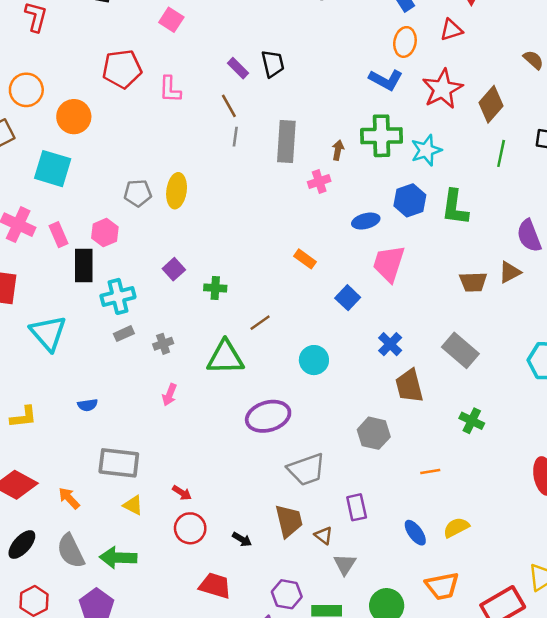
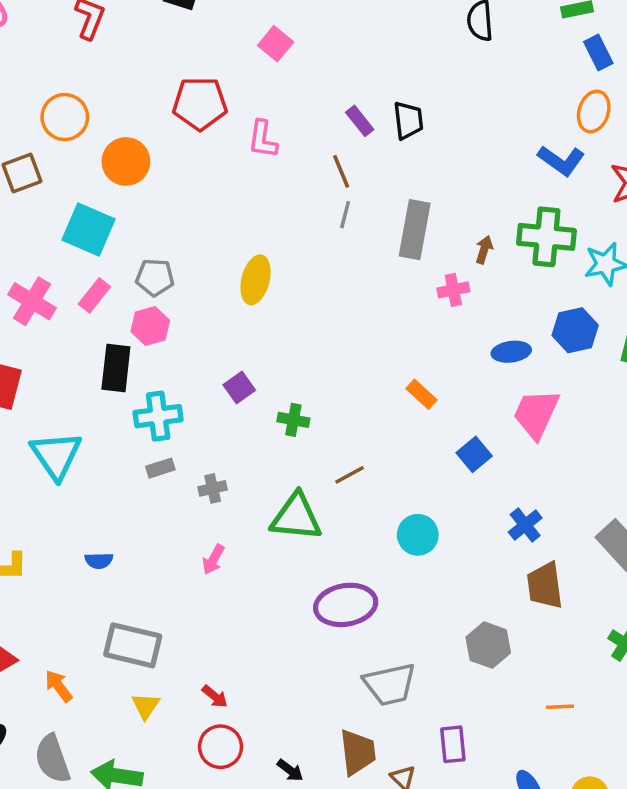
gray pentagon: (138, 193) -> (155, 277), moved
pink rectangle: (58, 235) -> (94, 295), moved, turned 55
yellow triangle: (133, 505) -> (146, 706), turned 30

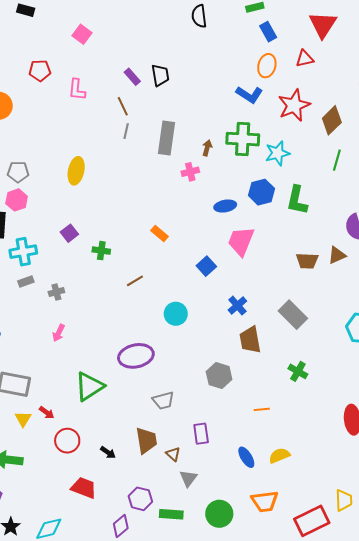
red pentagon: (200, 103) -> (40, 71), size x0.7
orange rectangle: (421, 394) -> (160, 233), moved
green triangle: (296, 517) -> (89, 386), moved, turned -36
gray trapezoid: (390, 684) -> (163, 401), size x0.7
red arrow: (215, 696) -> (47, 413), moved

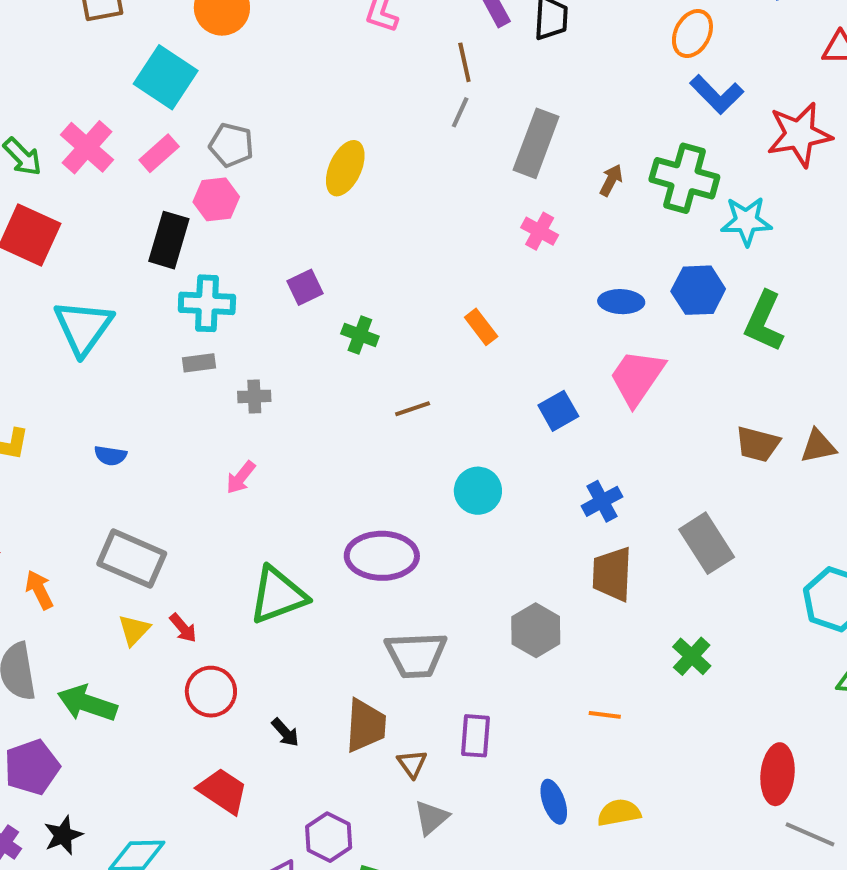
orange ellipse: (267, 66) -> (692, 33), moved
pink cross: (190, 172) -> (540, 231), moved, turned 30
gray trapezoid: (163, 401) -> (416, 655), size x1.4

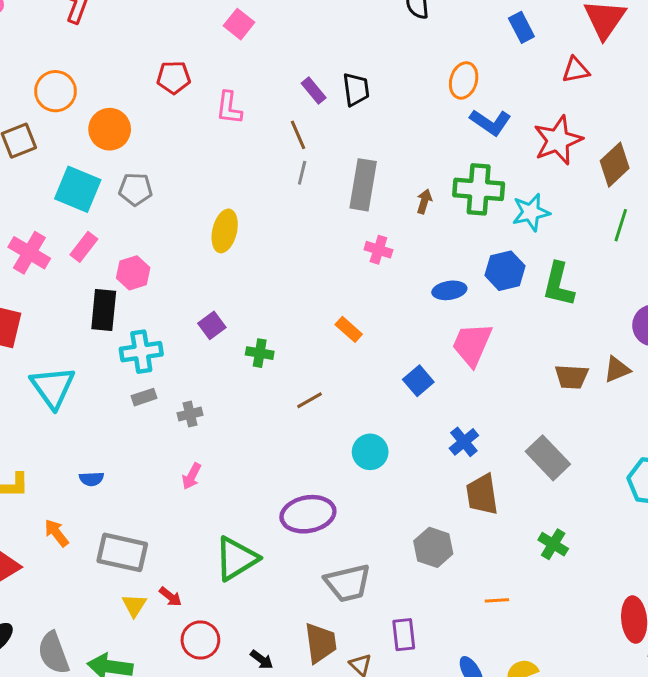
gray pentagon: (231, 145) -> (135, 189), moved
orange arrow: (39, 590) -> (56, 533), moved

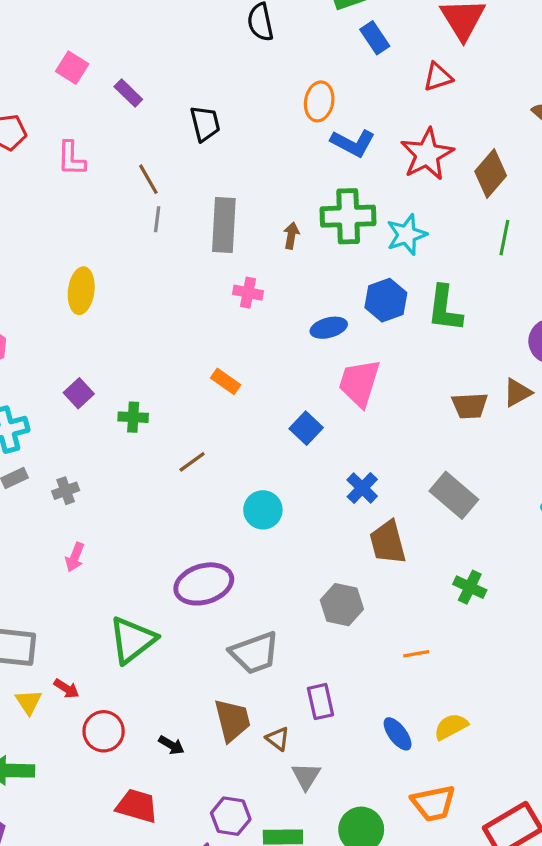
purple rectangle: (314, 90) -> (128, 93), moved

